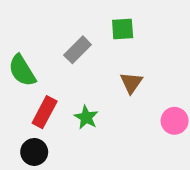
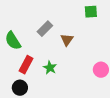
green square: (123, 29) -> (91, 12), moved
brown triangle: (131, 83) -> (67, 40), moved

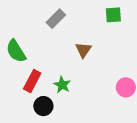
gray rectangle: (45, 29) -> (56, 19), moved
black circle: (20, 88) -> (43, 106), moved

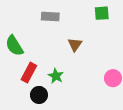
gray rectangle: (56, 19) -> (50, 17), turned 48

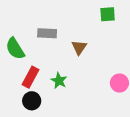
gray rectangle: (50, 17) -> (47, 33), moved
black circle: (39, 95) -> (32, 101), moved

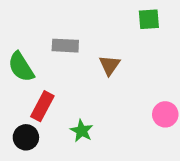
green star: (59, 81) -> (82, 131), moved
black circle: (32, 101) -> (26, 137), moved

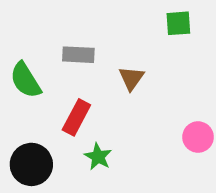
red rectangle: (42, 106) -> (76, 117), moved
black circle: (26, 137) -> (31, 164), size x1.4

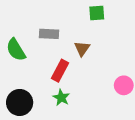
green square: (178, 23) -> (97, 13), moved
red rectangle: (76, 117) -> (60, 71), moved

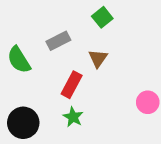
green square: (97, 13) -> (102, 17), moved, turned -35
gray rectangle: (49, 34) -> (58, 41), turned -30

